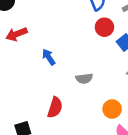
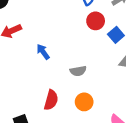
orange circle: (112, 109) -> (84, 102), moved

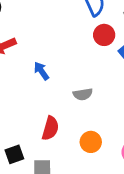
orange circle: (84, 102) -> (91, 142), moved

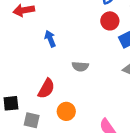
orange circle: (91, 142) -> (66, 111), moved

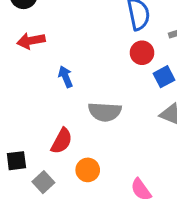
gray semicircle: (80, 66) -> (105, 112), size x1.5
gray square: (32, 120) -> (43, 182), turned 35

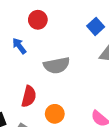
red circle: (142, 53) -> (38, 20), moved

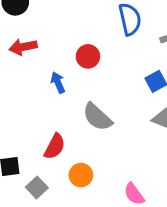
gray semicircle: (57, 65) -> (97, 117), turned 40

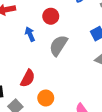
gray semicircle: (97, 117) -> (58, 45), moved, turned 80

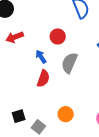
red semicircle: (28, 78) -> (43, 78), moved

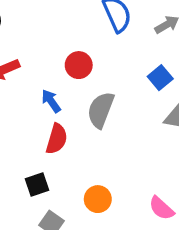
black square: (19, 116) -> (37, 184), moved

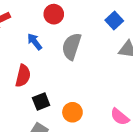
red semicircle: (57, 139) -> (23, 76), moved
black square: (37, 184) -> (41, 101), moved

